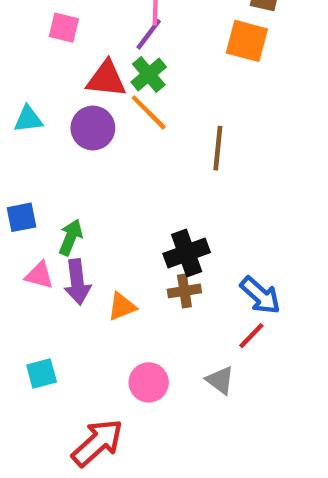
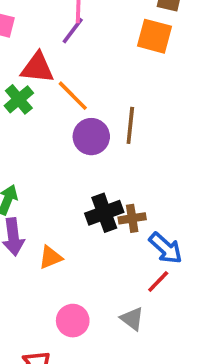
green cross: (149, 74) -> (19, 99), moved
purple circle: (93, 128) -> (91, 137), moved
brown cross: (184, 291) -> (132, 218), moved

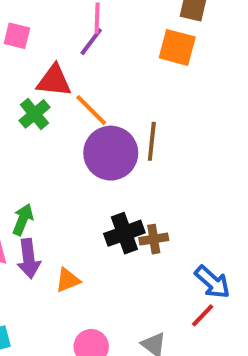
purple circle: (91, 137) -> (111, 153), size x1.4
blue arrow: (166, 248) -> (212, 282), moved
red line: (158, 282) -> (203, 315), moved

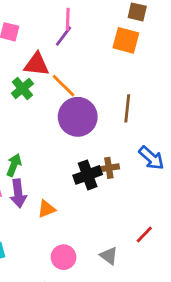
brown line: (152, 141) -> (127, 108), moved
brown cross: (154, 239) -> (109, 168), moved
blue arrow: (212, 282) -> (151, 158), moved

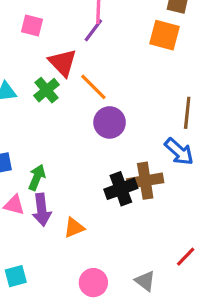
red triangle: (37, 64) -> (63, 63), turned 40
brown line: (127, 108) -> (187, 113), moved
purple circle: (78, 117) -> (110, 122), size x0.7
blue arrow: (151, 158) -> (179, 152), moved
brown cross: (109, 168) -> (145, 181), size x1.5

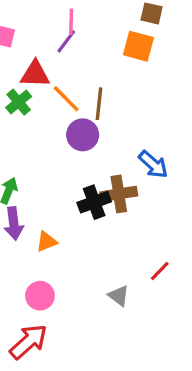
red triangle: (63, 63) -> (35, 74), turned -44
brown line: (187, 113) -> (99, 104), moved
pink circle: (93, 283) -> (40, 296), moved

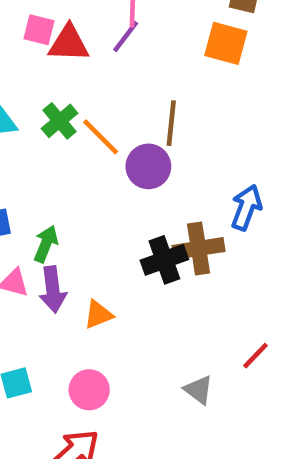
red triangle: (35, 74) -> (69, 43), moved
orange line: (66, 99) -> (101, 137), moved
blue arrow: (153, 164) -> (246, 207), turned -112

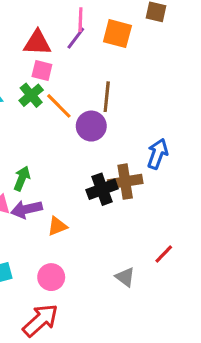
pink square: (39, 30) -> (42, 71), moved
orange square: (226, 43) -> (117, 34), moved
purple arrow: (53, 290) -> (27, 209), turned 84

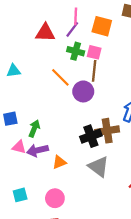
pink square: (42, 71) -> (94, 52), moved
green cross: (31, 95) -> (76, 51), moved, turned -35
gray triangle: (125, 277) -> (98, 167), moved, size x1.5

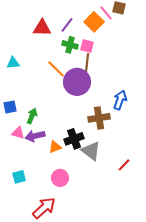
pink line: (76, 16) -> (106, 13), moved, turned -42
orange square: (102, 26) -> (94, 22), turned 30
purple circle: (83, 91) -> (77, 82), size x1.4
black cross: (91, 136) -> (74, 139), moved
pink circle: (55, 198) -> (60, 178), moved

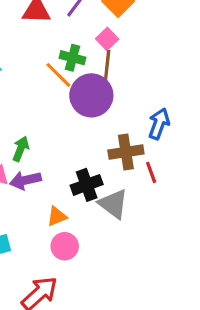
green cross: (70, 45) -> (73, 58), moved
pink square: (87, 46) -> (107, 39), turned 32
orange triangle: (55, 147) -> (57, 216), moved
red line: (124, 165) -> (151, 172), moved, turned -64

